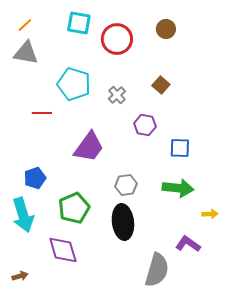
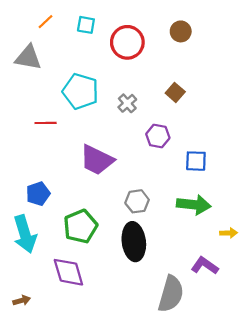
cyan square: (79, 23) -> (86, 25), size x0.7
orange line: (25, 25) -> (46, 22), moved
purple trapezoid: (89, 147) -> (97, 160), turned 80

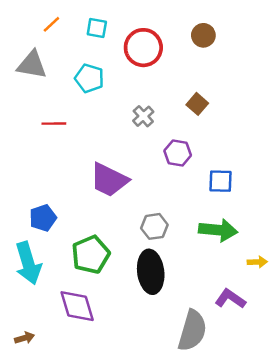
cyan pentagon: (80, 91) -> (89, 78), moved, size x0.7
red line: (46, 123) -> (54, 124), moved

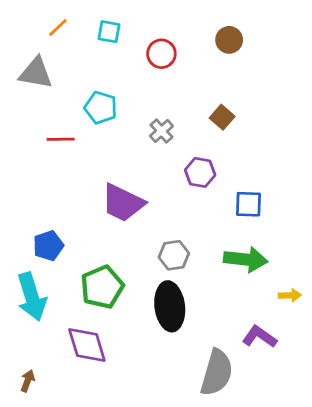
red circle: (143, 48) -> (161, 54), size x0.7
cyan pentagon: (89, 78) -> (101, 108), moved
brown arrow: (25, 338) -> (28, 381), turned -54

